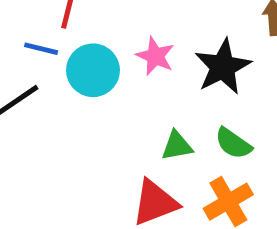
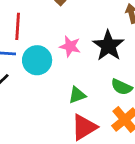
green triangle: (177, 146) -> (77, 95), moved

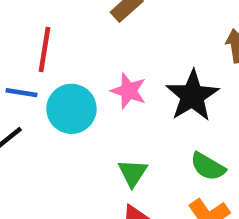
green triangle: (77, 95) -> (133, 173), turned -42

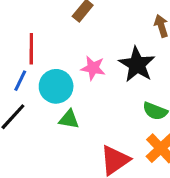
blue line: (21, 93) -> (20, 81), turned -65
green triangle: (133, 173) -> (69, 119), moved, turned -45

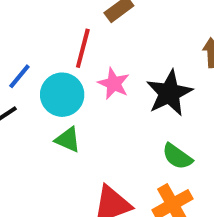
red line: (31, 49) -> (83, 48), moved

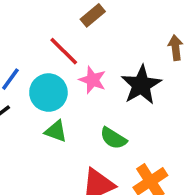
red line: (83, 48) -> (64, 51), turned -56
green semicircle: (177, 156) -> (113, 138), moved

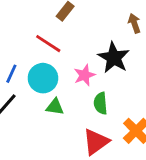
pink star: (92, 80) -> (84, 75), moved, turned -30
green semicircle: (113, 138) -> (100, 103), turned 65

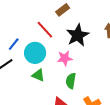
black star: (114, 58) -> (78, 35), moved

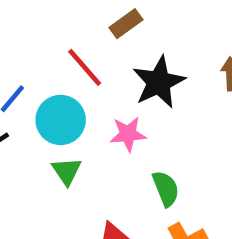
green triangle: (38, 75) -> (67, 171), turned 32
green semicircle: (71, 81) -> (166, 189), moved, turned 147

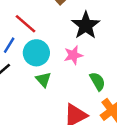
red line: (85, 67) -> (26, 24), moved

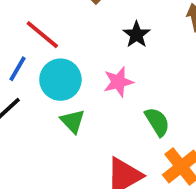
black star: (86, 25) -> (137, 35), size x0.6

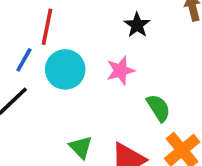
red line: (42, 35) -> (47, 27), turned 63
green triangle: (73, 121) -> (81, 147), moved

